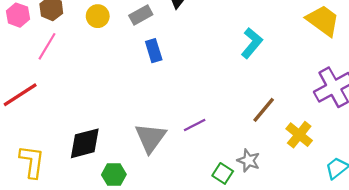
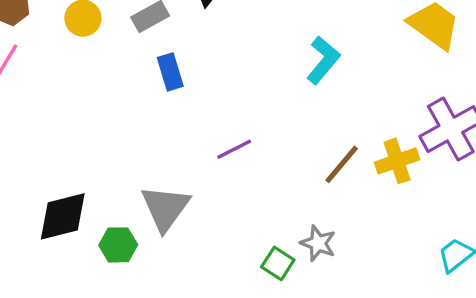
purple line: (195, 125) -> (234, 149), moved
yellow cross: (299, 135) -> (397, 161), moved, turned 32
green hexagon: (114, 175) -> (118, 245), moved

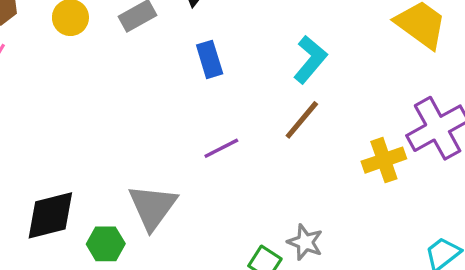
blue rectangle: (170, 72) -> (210, 59), moved
brown line: (342, 164) -> (302, 120), moved

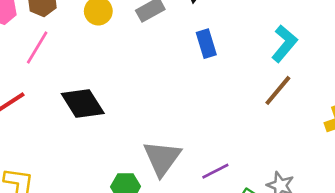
purple line: (221, 148) -> (215, 171), moved
black diamond: (50, 215) -> (83, 103), moved, turned 72

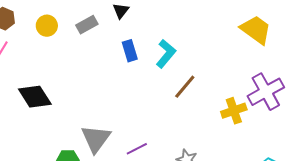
cyan L-shape: (284, 44) -> (166, 54), moved

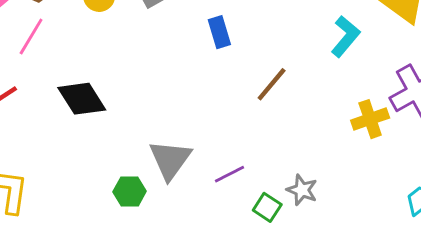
cyan L-shape: (166, 54) -> (345, 36), moved
brown line: (185, 87) -> (272, 84), moved

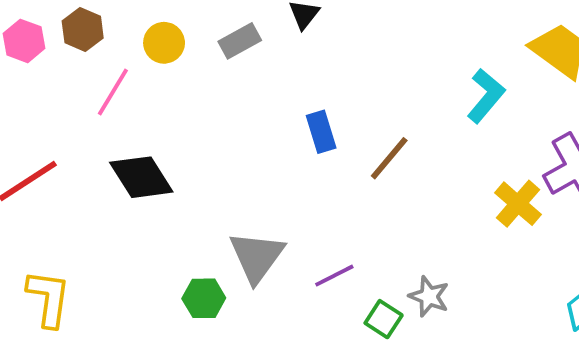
blue rectangle: (219, 32) -> (321, 132), moved
pink line: (31, 36) -> (113, 92), moved
yellow cross: (370, 119) -> (518, 204), turned -30

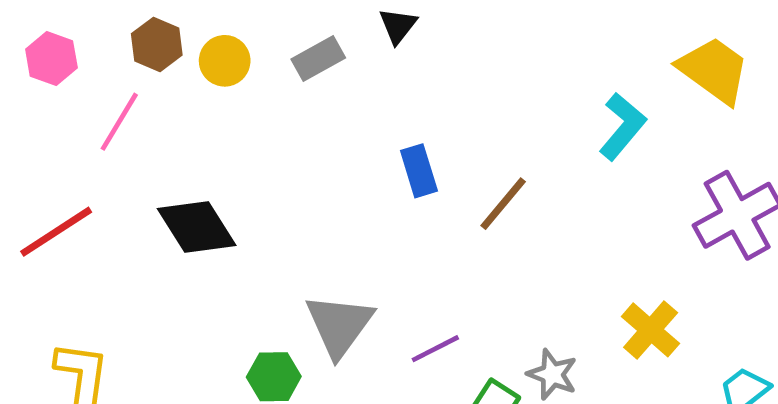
brown hexagon: (83, 30) -> (157, 44), moved
pink line: (113, 92) -> (119, 122), moved
yellow cross: (518, 204) -> (651, 330), moved

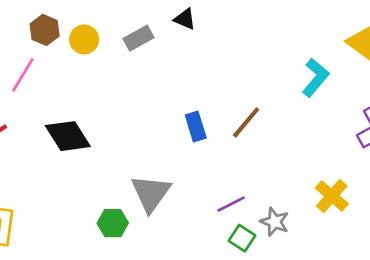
black triangle: (398, 26) -> (185, 19), turned -45
blue rectangle: (419, 171) -> (196, 127), moved
purple line: (435, 349) -> (231, 204), moved

